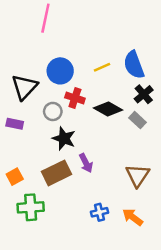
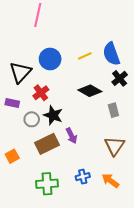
red cross: (75, 98) -> (41, 93), moved, turned 35
gray circle: (53, 111) -> (32, 119), moved
gray rectangle: (138, 120) -> (113, 110), moved, turned 32
orange square: (15, 177) -> (12, 156), moved
green cross: (31, 207) -> (47, 184), moved

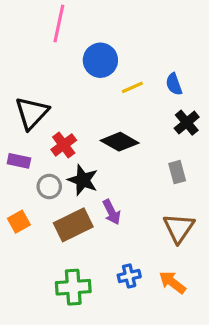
blue semicircle: (111, 54) -> (174, 84), size x0.6
blue circle: (50, 59) -> (100, 60), moved
black diamond: (90, 91) -> (120, 142), moved
orange square: (12, 156) -> (19, 222), moved

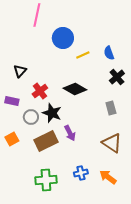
black triangle: (32, 113) -> (20, 71), size x0.6
brown triangle: (179, 228) -> (112, 143), turned -30

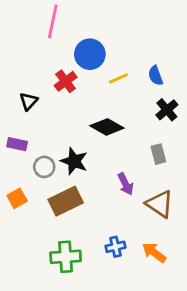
red cross: (40, 91) -> (66, 81), moved
purple arrow: (70, 133) -> (126, 184), moved

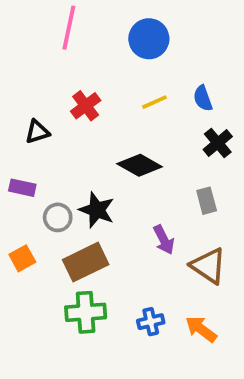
blue circle: (90, 54) -> (149, 39), moved
black triangle: (28, 101) -> (37, 132), turned 30
green cross: (66, 257) -> (86, 312), moved

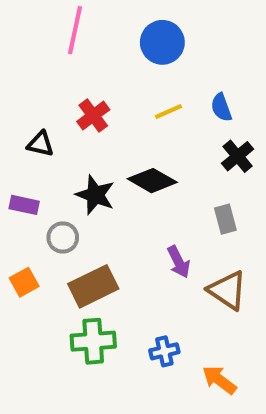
black triangle: (37, 132) -> (40, 144), turned 30
black star: (97, 210) -> (95, 195), moved
orange arrow: (201, 329) -> (219, 380), moved

